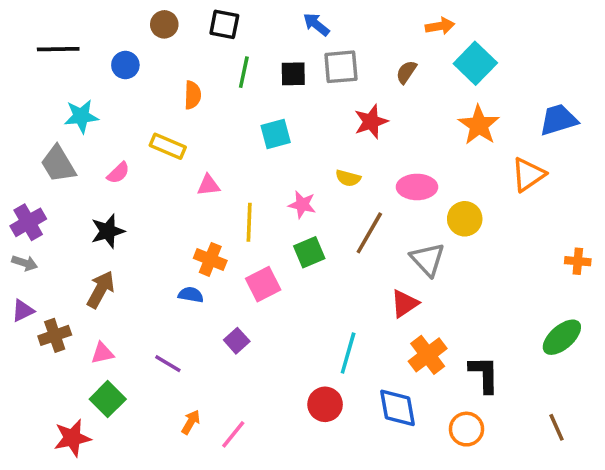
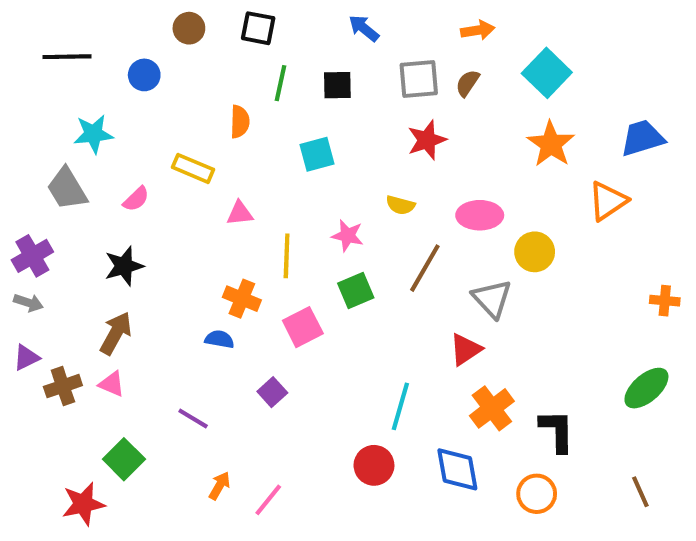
orange arrow: (440, 26) -> (478, 30), moved
gray square: (341, 67) -> (419, 79), moved
orange semicircle: (193, 95) -> (240, 122), moved
pink triangle: (102, 353) -> (112, 384), moved, turned 35

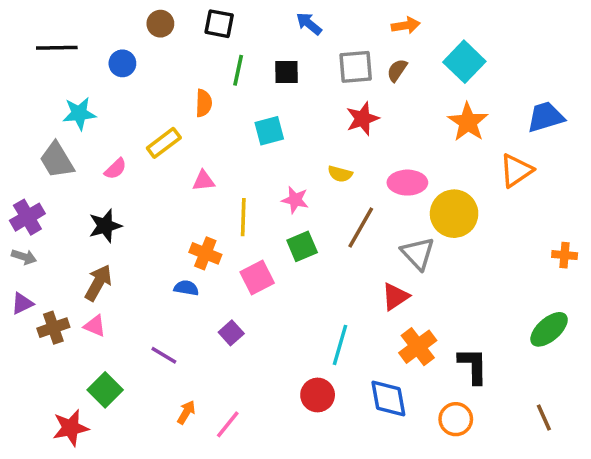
yellow rectangle: (193, 168) -> (164, 143), turned -60
yellow circle: (535, 252) -> (454, 214), size x1.4

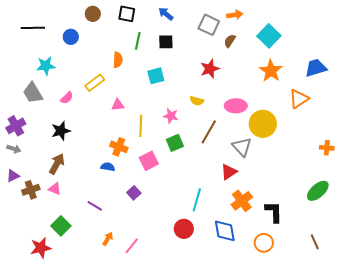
blue arrow: (309, 24) -> (166, 14), moved
gray square: (356, 67) -> (209, 25), moved, turned 30

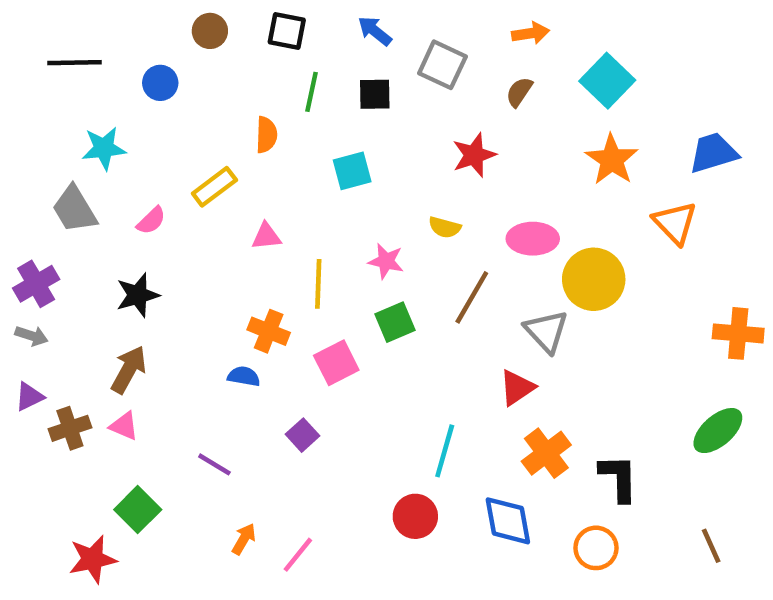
gray square: (209, 25) -> (442, 65), moved
orange triangle: (299, 99) -> (675, 223), turned -40
orange cross: (327, 148) -> (738, 333), size x1.5

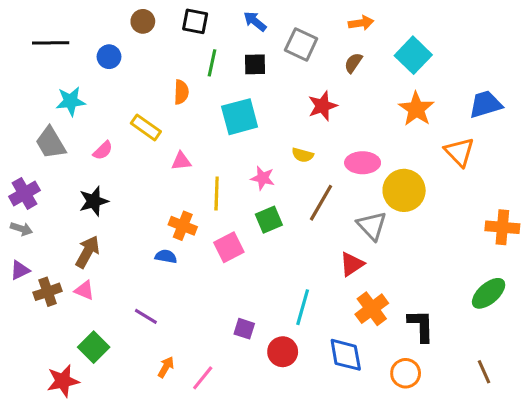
cyan square: (352, 171) -> (240, 117), size x1.4
yellow rectangle: (214, 187) -> (146, 127), turned 72
purple square: (302, 435) -> (244, 329), moved, turned -30

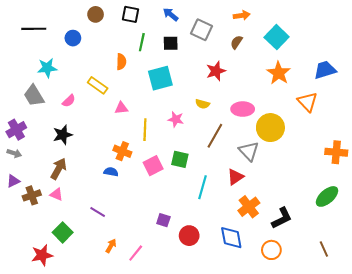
green square: (269, 220) -> (180, 159), moved, turned 36
cyan line: (303, 307) -> (203, 187), moved
black L-shape: (421, 326) -> (282, 218), turned 65

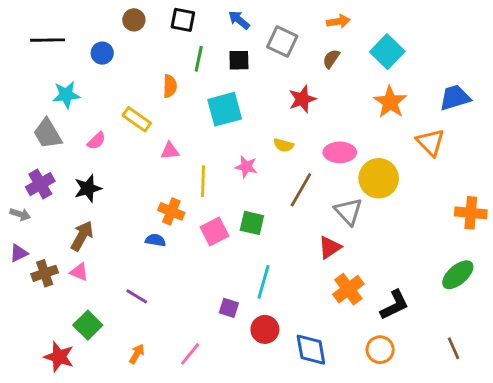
purple cross: (16, 130) -> (40, 184), moved
cyan line: (203, 187) -> (263, 282), moved
blue diamond: (231, 238) -> (311, 350), moved
orange arrow: (111, 246) -> (137, 354), moved
red star: (42, 255) -> (59, 357), turned 30

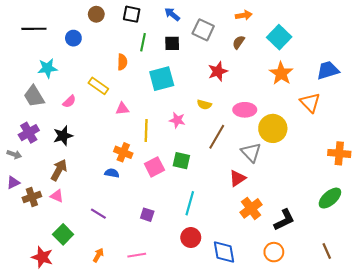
purple square: (229, 308) -> (147, 215), moved
pink line: (190, 354) -> (137, 255), turned 42

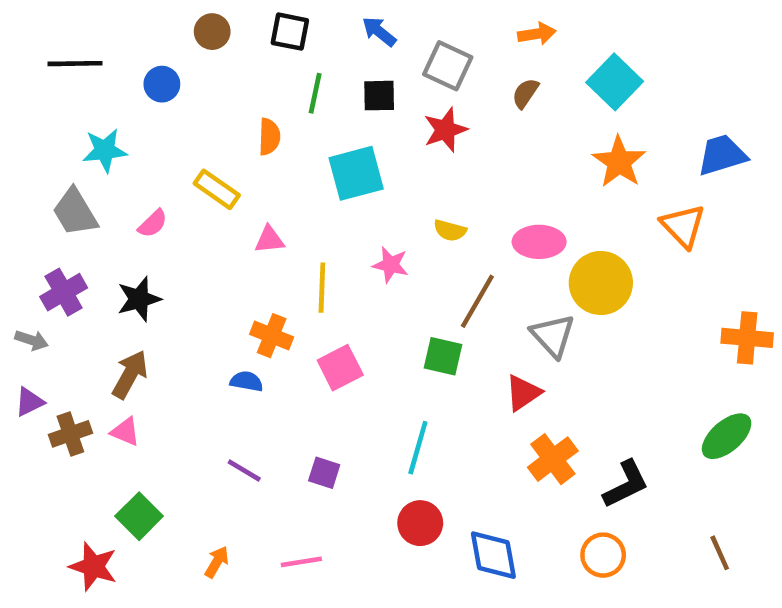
red star: (218, 71) -> (445, 130), moved
green square: (181, 161) -> (443, 356), moved
purple line: (98, 214) -> (244, 470), moved

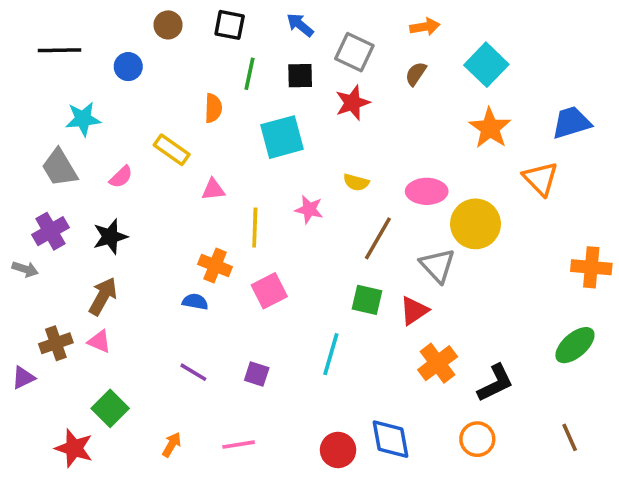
green square: (443, 356) -> (367, 300), moved
purple triangle: (29, 402) -> (23, 378), moved
red circle: (420, 523) -> (338, 450), moved

